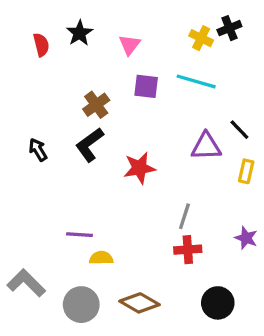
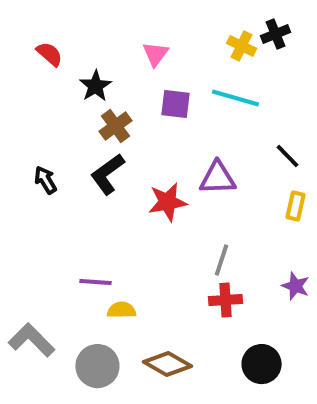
black star: (80, 33) -> (95, 86), moved
red semicircle: (41, 45) -> (49, 54), turned -35
purple triangle: (206, 146) -> (218, 178), moved

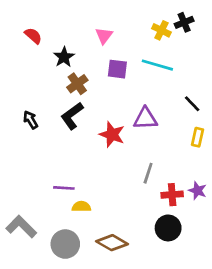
red star: (168, 202) -> (112, 134), turned 30
red cross: (226, 300) -> (172, 195), moved
black circle: (262, 364) -> (168, 228), moved

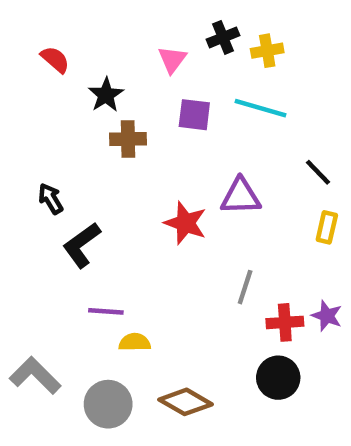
black cross: (184, 22) -> (223, 37), moved
yellow cross: (161, 30) -> (267, 51), turned -36
brown cross: (77, 84) -> (128, 139), turned 35
black L-shape: (72, 116) -> (82, 245), moved

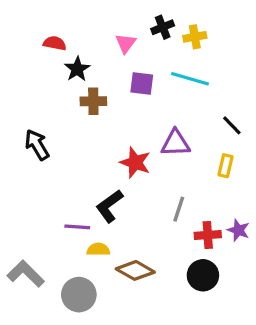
red semicircle: (55, 60) -> (55, 43), moved, turned -30
black arrow: (51, 199) -> (37, 145), size x1.4
yellow rectangle: (327, 227) -> (225, 166), moved
black L-shape: (82, 245) -> (109, 206), moved
brown diamond: (185, 402) -> (135, 270), moved

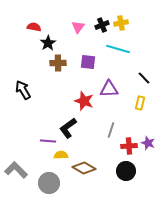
black cross: (163, 27) -> (102, 25), moved
purple square: (142, 84) -> (88, 62), moved

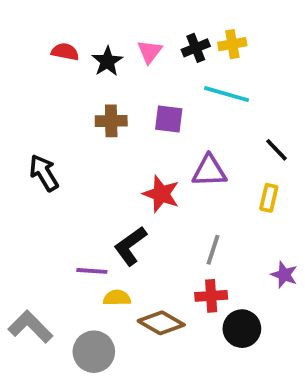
black star: (48, 43) -> (107, 61), moved
red cross: (129, 146) -> (211, 296), moved

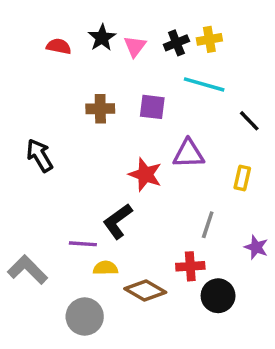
black star: (107, 61) -> (102, 38), moved
black line: (277, 150) -> (249, 121), moved
gray line: (213, 250) -> (208, 225), moved
gray L-shape: (30, 327) -> (28, 270), moved

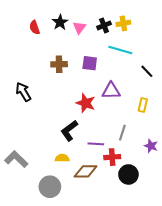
red semicircle: (59, 46) -> (35, 27), turned -120
purple line: (83, 244) -> (96, 144), moved
brown diamond: (145, 291) -> (86, 171), turned -30

